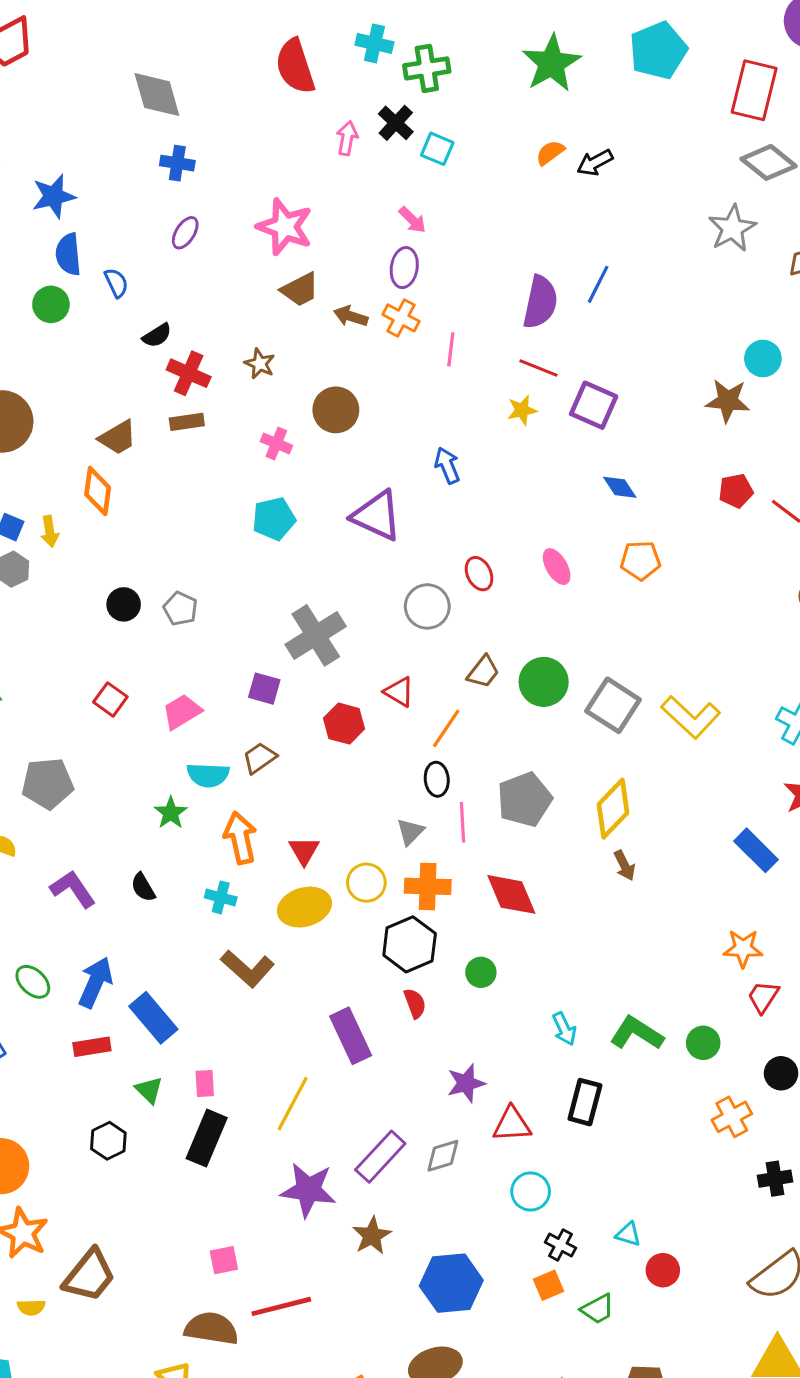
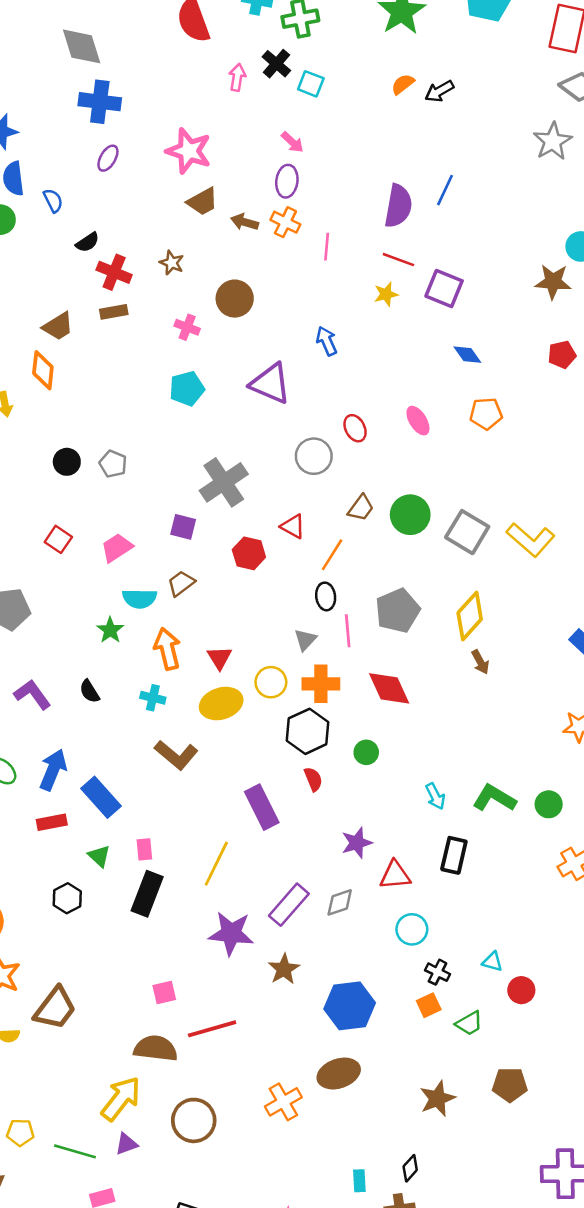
blue cross: (177, 163) -> (100, 102), size x1.5

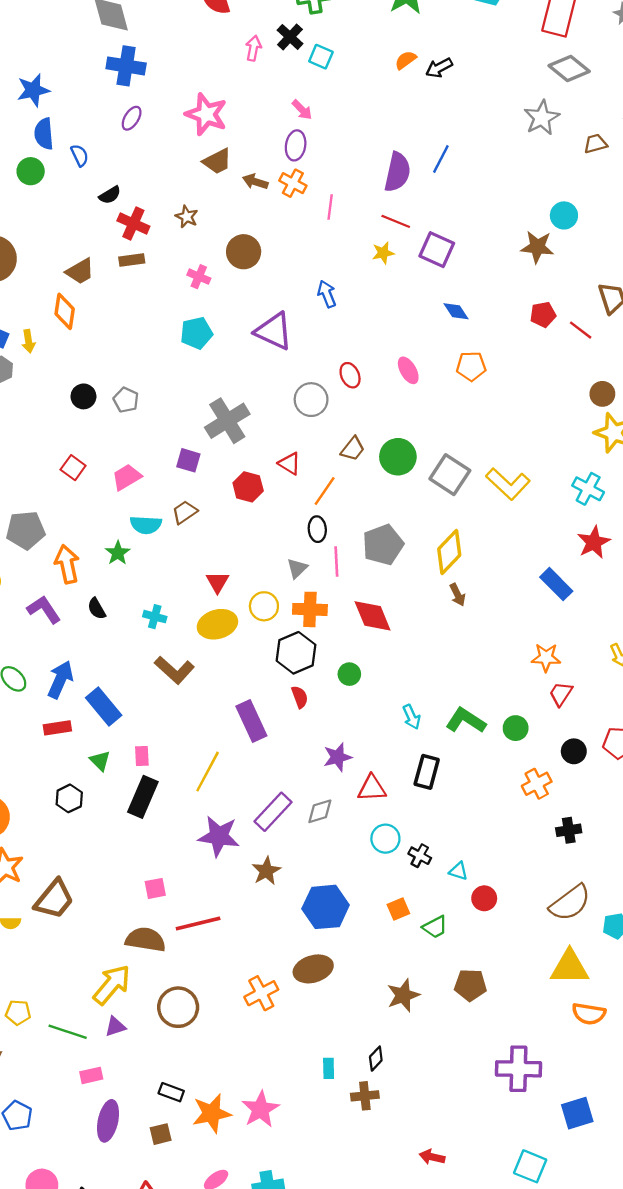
orange arrow: (167, 649) -> (67, 564), moved
black cross: (437, 972) -> (420, 856), moved

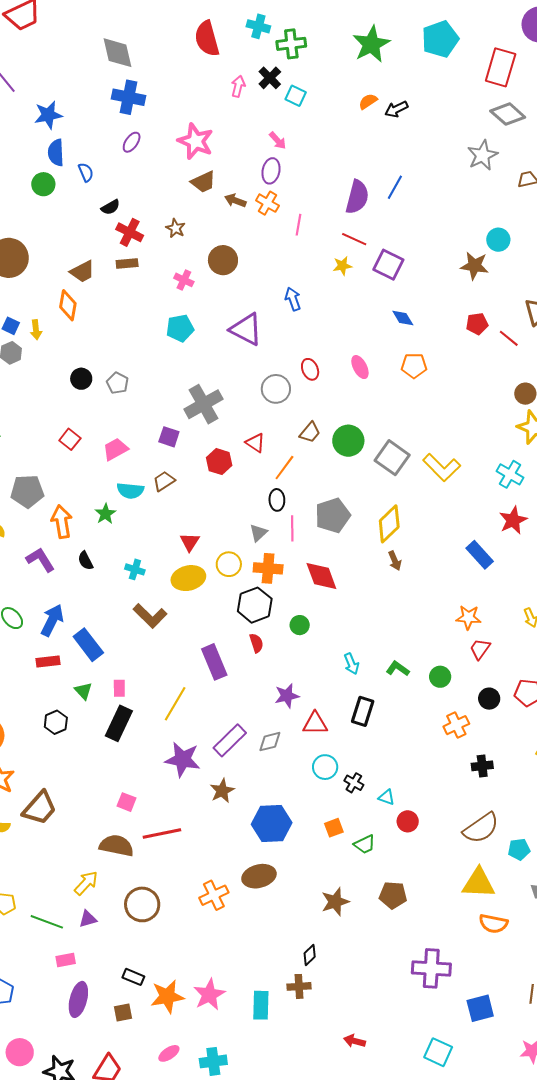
green L-shape: (466, 721) -> (398, 669), size x0.7
pink square: (155, 888) -> (126, 802), turned 30
yellow arrow: (112, 985) -> (86, 883), size x0.7
cyan rectangle: (329, 1068) -> (261, 1005), moved, size x1.6

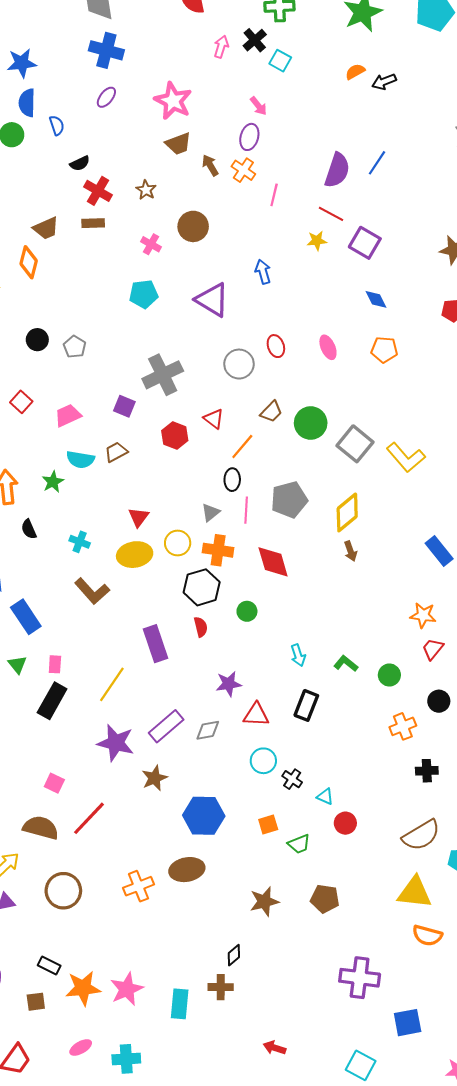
brown arrow: (235, 201) -> (210, 165), turned 35
red line: (162, 834) -> (89, 818), turned -39

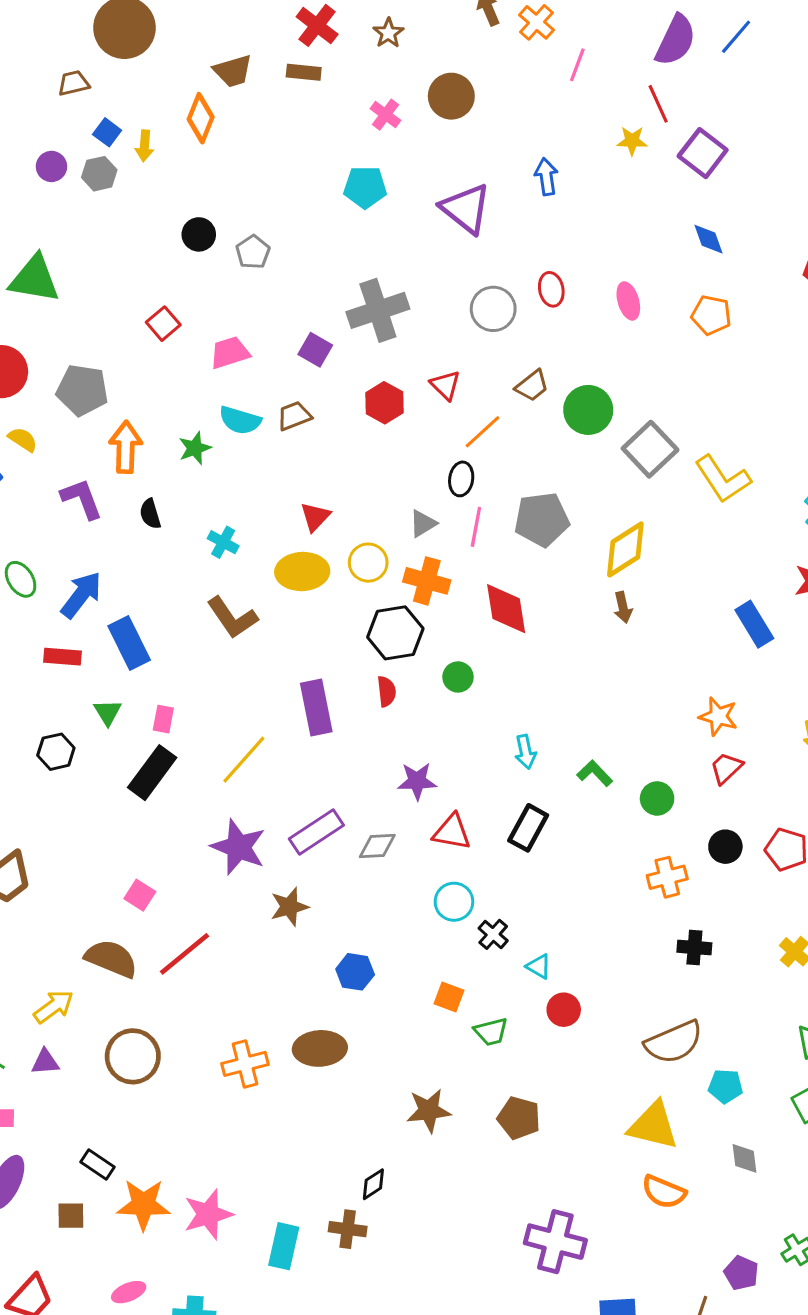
red line: (331, 214) -> (658, 104), turned 30
blue hexagon: (204, 816) -> (355, 972), size x0.6
orange square: (268, 824) -> (449, 997), turned 30

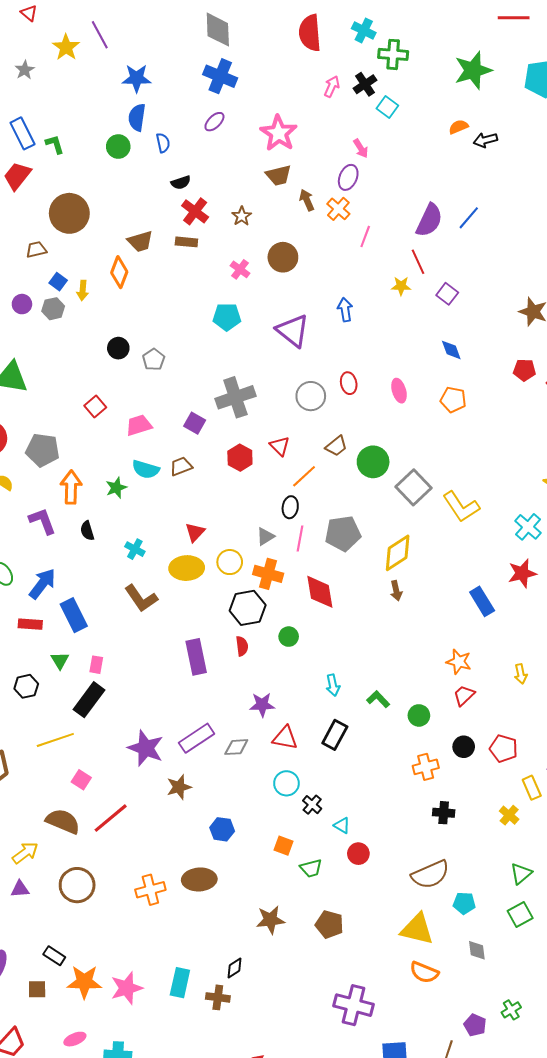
purple square: (703, 153) -> (447, 294), size x0.7
yellow line: (244, 760) -> (55, 740), moved, turned 30
cyan rectangle: (284, 1246) -> (180, 983), moved

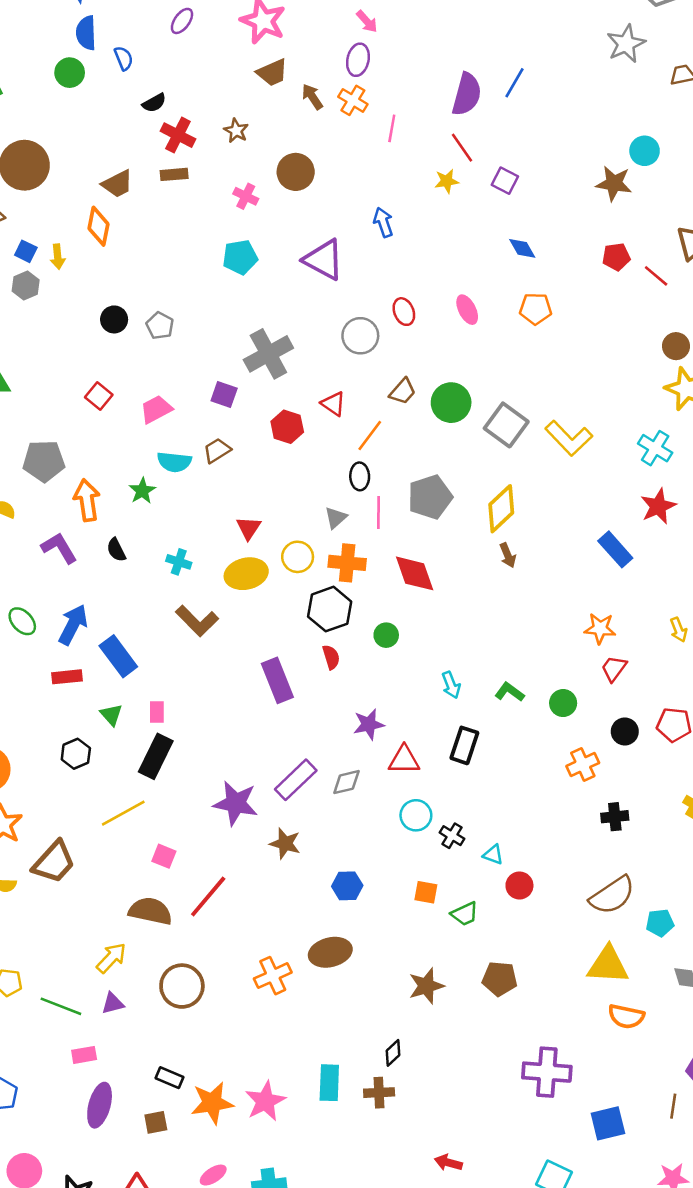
brown star: (179, 787) -> (285, 843), turned -30

